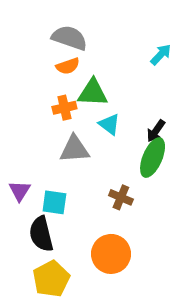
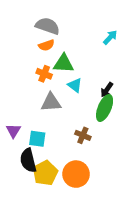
orange cross: (64, 108) -> (44, 74), turned 35
yellow pentagon: (51, 279) -> (45, 173), moved

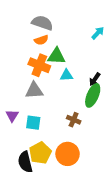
orange cross: (44, 74) -> (39, 65), size x1.5
cyan triangle: (75, 85) -> (67, 75), turned -40
gray triangle: (51, 102) -> (34, 90), moved
black semicircle: (28, 160) -> (25, 162), moved

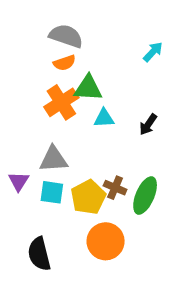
orange cross: (39, 65) -> (61, 102), turned 35
gray triangle: (34, 90) -> (53, 159), moved
green ellipse: (93, 95) -> (145, 196), moved
yellow pentagon: (40, 153) -> (88, 197), moved

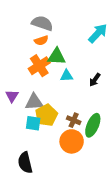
cyan arrow: (153, 52) -> (98, 33), size x1.5
purple triangle: (19, 181) -> (12, 96), moved
yellow pentagon: (88, 197) -> (46, 115), moved
orange circle: (106, 241) -> (72, 141), moved

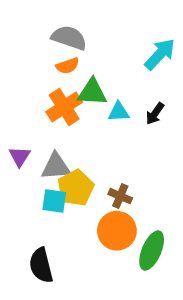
cyan triangle: (67, 76) -> (119, 112), moved
black arrow: (95, 80) -> (155, 114), moved
green ellipse: (93, 125) -> (152, 251), moved

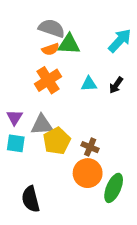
green triangle: (92, 92) -> (69, 44), moved
cyan square: (54, 201) -> (16, 143), moved

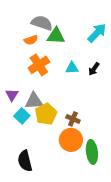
orange semicircle: (50, 49) -> (31, 40), moved
cyan square: (16, 143) -> (22, 116), moved, turned 35
green ellipse: (114, 188) -> (92, 152), turned -30

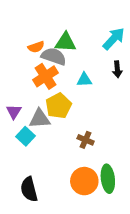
gray semicircle: (42, 23) -> (54, 56), moved
black arrow: (94, 69) -> (117, 69), moved, turned -40
yellow pentagon: (46, 114) -> (58, 106), moved
orange circle: (71, 140) -> (84, 181), moved

